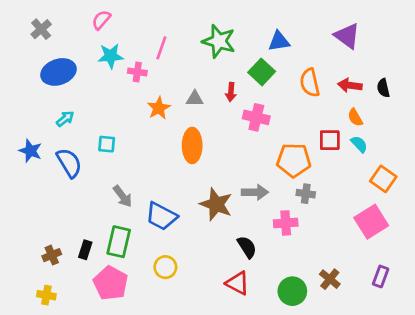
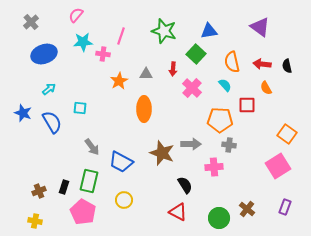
pink cross: (256, 117) -> (192, 88), turned 30
cyan semicircle: (359, 144) -> (225, 85), moved

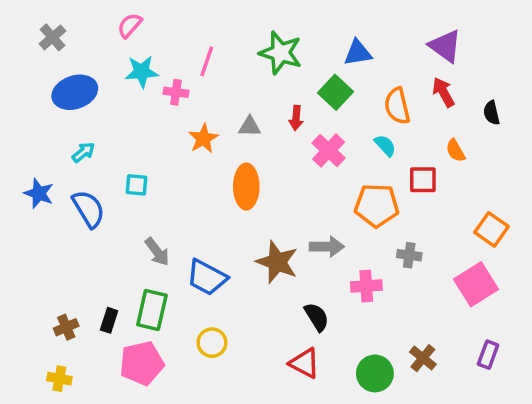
red arrow: (262, 64) -> (443, 92), moved, turned 54
gray cross: (229, 145) -> (409, 255), moved
pink pentagon: (83, 212) -> (142, 363), turned 30

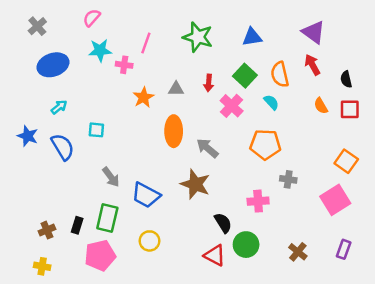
green square: (335, 92) -> (245, 76), moved
red square: (423, 180) -> (350, 109), moved
gray arrow: (327, 247) -> (207, 148), moved, turned -140
green circle: (375, 373) -> (246, 245), moved

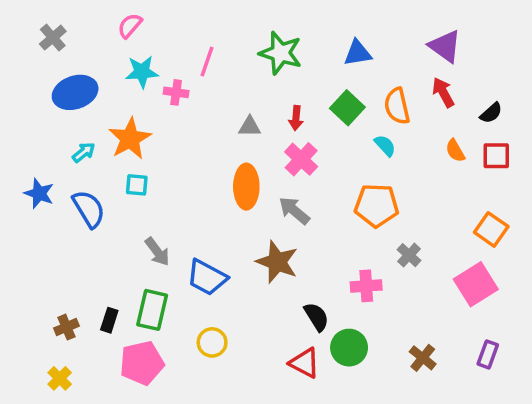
black semicircle: (346, 79) -> (491, 113), turned -119
orange star: (143, 97) -> (130, 139), moved, size x1.4
pink cross: (232, 106) -> (301, 159), moved
gray cross: (288, 179) -> (409, 255), turned 35
yellow cross: (42, 266) -> (60, 378), turned 35

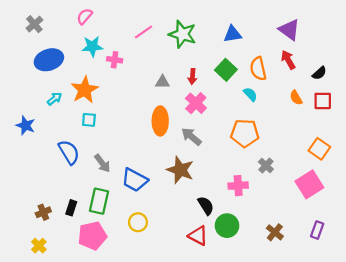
pink line: (207, 62) -> (144, 32), moved, turned 36
blue semicircle: (89, 209) -> (69, 152), moved

